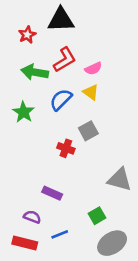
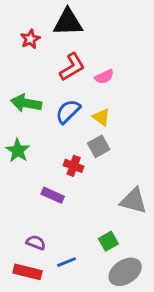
green arrow: (35, 72) -> (26, 103), moved
yellow triangle: (91, 92) -> (101, 117), moved
green star: (23, 112) -> (18, 151), moved
purple rectangle: (52, 193) -> (53, 195), moved

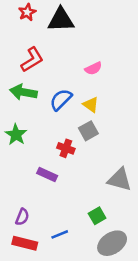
red star: (30, 39) -> (27, 12), moved
red L-shape: (72, 67) -> (32, 60), moved
purple semicircle: (36, 243) -> (22, 217), moved, turned 91

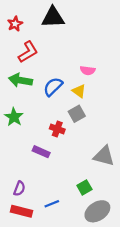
red star: (27, 12) -> (15, 24), moved
pink semicircle: (93, 68) -> (88, 70), moved, turned 32

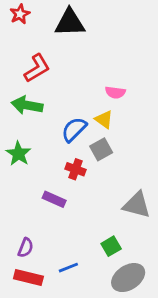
red star: (15, 24) -> (20, 14), moved
blue semicircle: (53, 87) -> (74, 129), moved

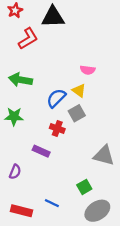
red L-shape: (37, 68) -> (28, 39), moved
green star: (18, 154) -> (14, 117), turned -30
purple semicircle: (26, 248) -> (15, 172), moved
blue line: (68, 268) -> (52, 203), turned 48

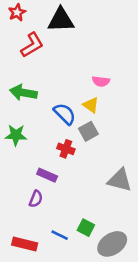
blue semicircle: (56, 98) -> (65, 114), turned 90
purple semicircle: (15, 172) -> (36, 199), moved
green square: (84, 187) -> (86, 228), moved, turned -32

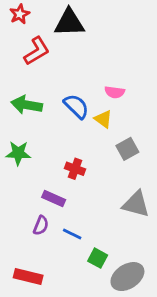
blue semicircle: (65, 114) -> (76, 106), moved
gray square: (88, 131) -> (127, 149), moved
blue line: (60, 235) -> (72, 234), moved

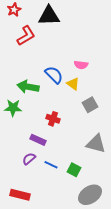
green arrow: (27, 105) -> (28, 87), moved
purple semicircle: (41, 225) -> (29, 159), turned -152
green square: (98, 258) -> (74, 170), moved

